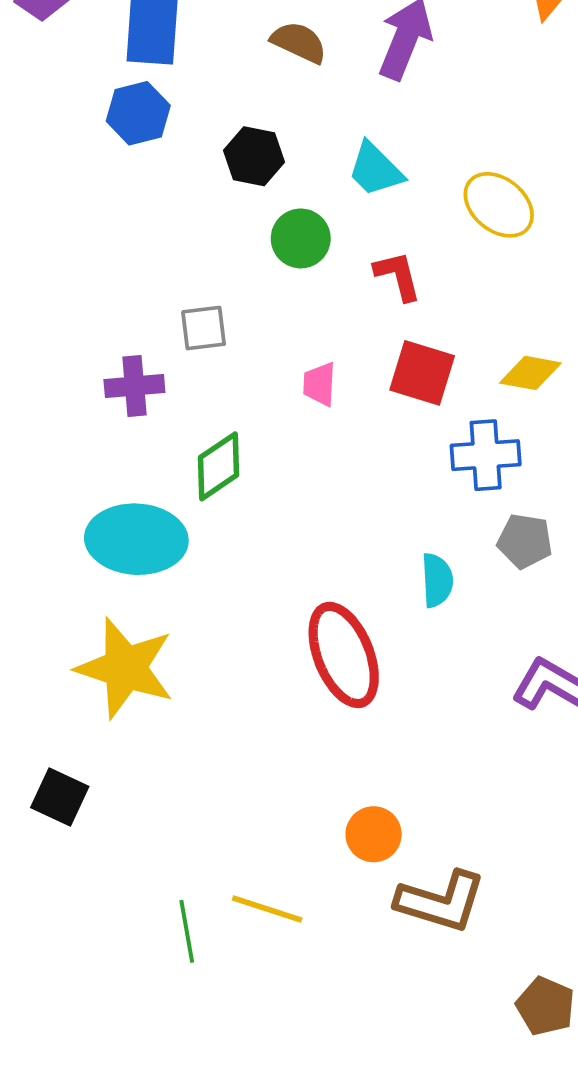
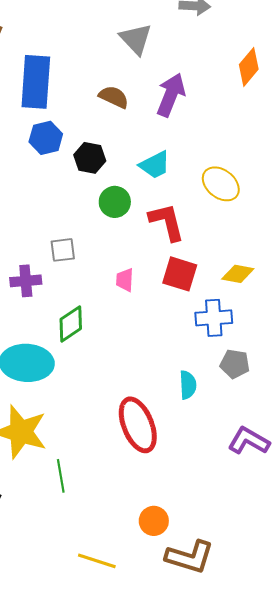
blue hexagon: (138, 113) -> (46, 138), moved
cyan trapezoid: (375, 169) -> (155, 165), turned -72
red L-shape: (398, 276) -> (167, 222), size x1.4
green line: (187, 931) -> (61, 476), moved

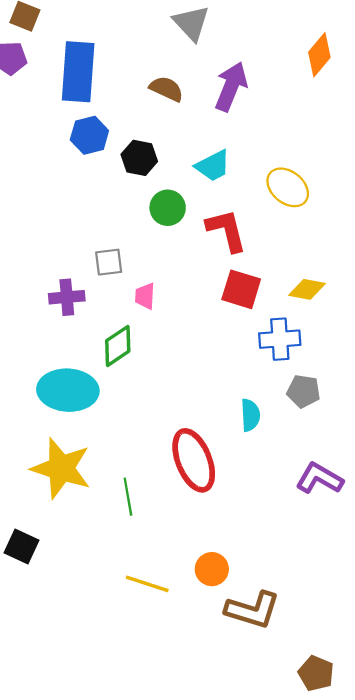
pink trapezoid: (125, 280) -> (145, 296), moved
green line: (61, 476) -> (128, 497), moved
yellow line: (97, 561) -> (147, 584), moved

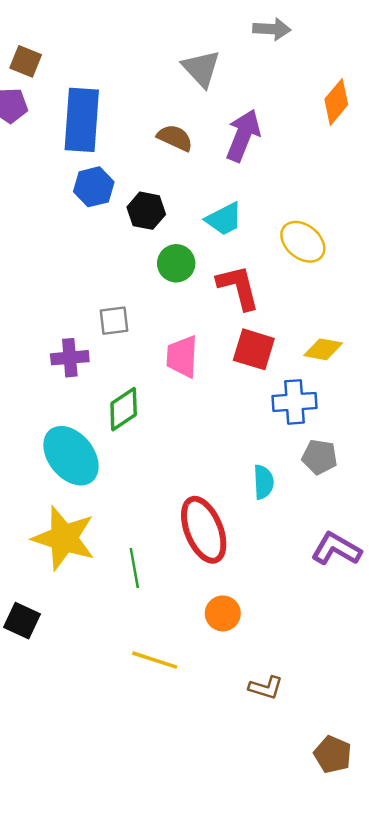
pink trapezoid: (145, 296) -> (182, 356), moved, size x1.5
cyan ellipse: (68, 390) -> (71, 456), turned 48
orange circle: (212, 569) -> (223, 613), moved
brown L-shape: (253, 610) -> (266, 688), size x0.6

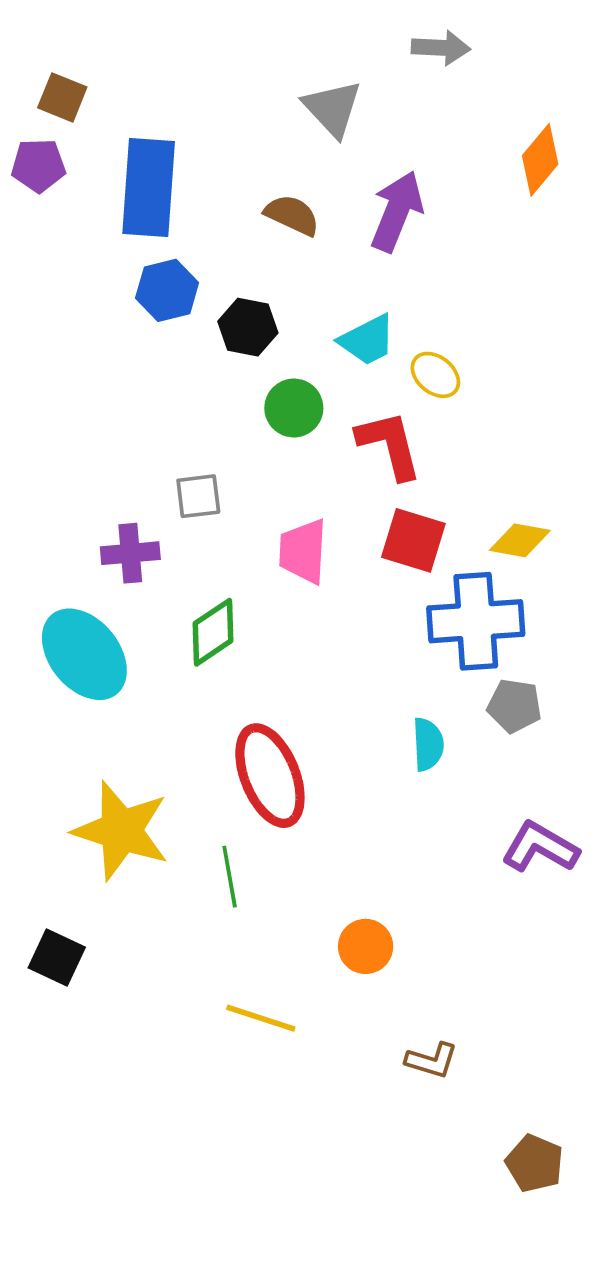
yellow ellipse: (303, 242) -> (435, 375), moved, size x0.7
blue cross: (294, 402) -> (476, 621), size x1.4
cyan ellipse: (71, 456) -> (84, 654), moved
red ellipse: (204, 530) -> (270, 776), moved

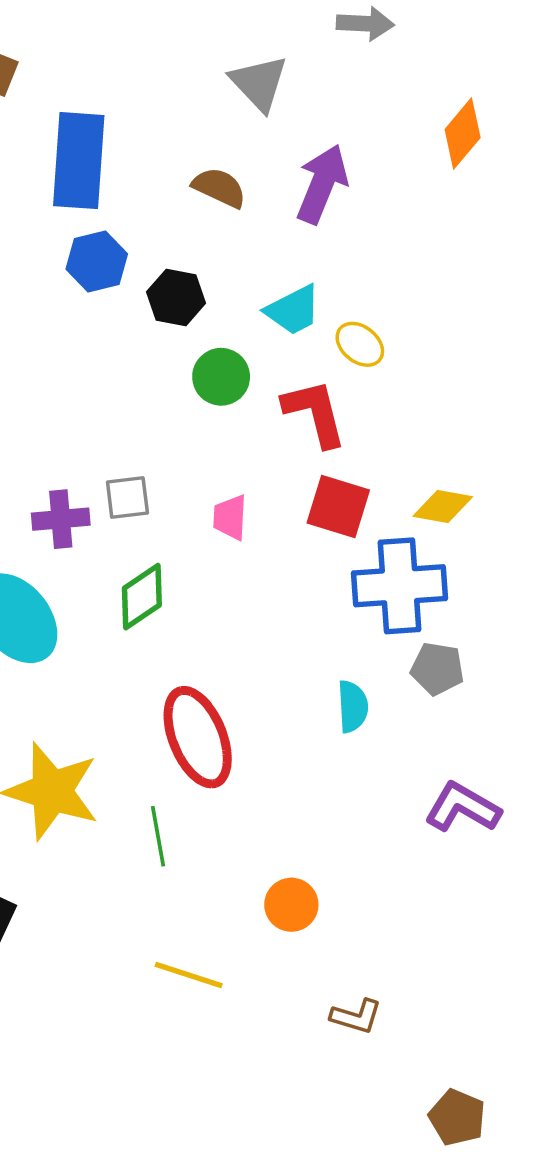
gray square: (198, 496) -> (127, 497), moved
pink trapezoid: (303, 551) -> (230, 517), size x0.7

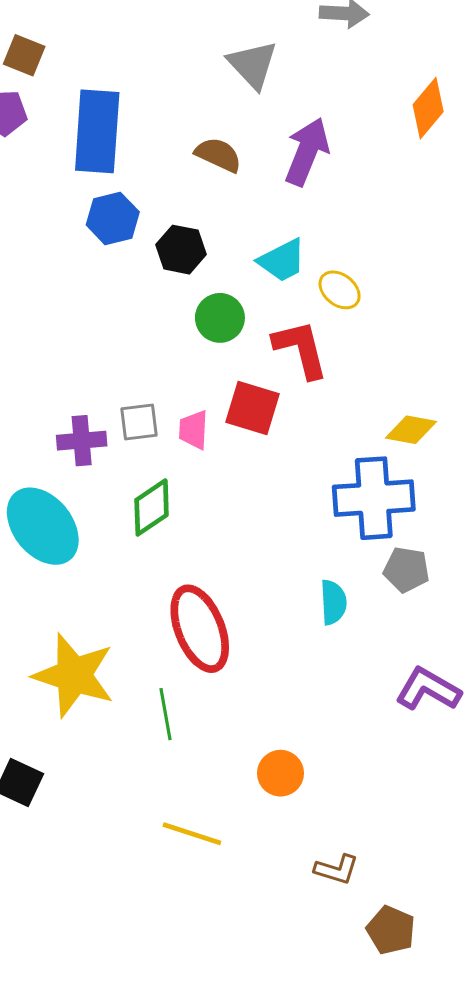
red square: (338, 507) -> (253, 408), moved
pink trapezoid: (230, 517) -> (193, 430), moved
brown pentagon: (457, 1117) -> (391, 930), moved

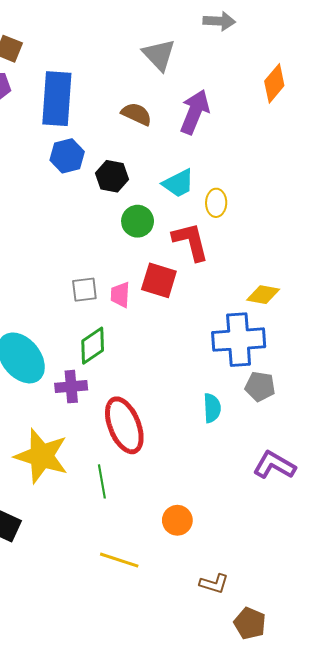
yellow ellipse: (340, 290) -> (216, 203), turned 52
purple cross: (82, 441) -> (71, 387), moved

